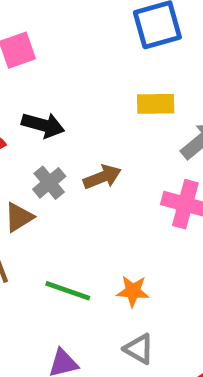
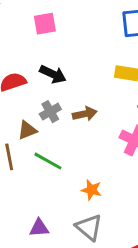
green line: (68, 291) -> (48, 161), moved
gray triangle: (139, 349) -> (89, 227), size x1.4

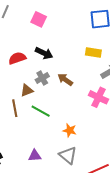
pink square: (45, 24) -> (39, 19), turned 35
brown arrow: (85, 114) -> (65, 80), turned -133

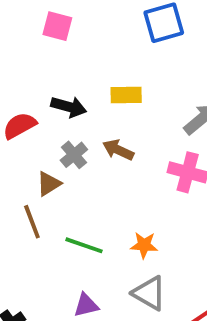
pink square: (39, 19) -> (57, 26), moved
yellow rectangle: (93, 52) -> (126, 95), moved
green line: (41, 111) -> (84, 245), moved

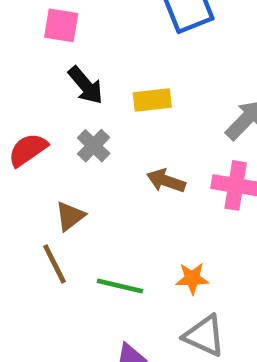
black arrow: (69, 107) -> (86, 85), moved, turned 40
brown arrow: (118, 150) -> (166, 181), moved
gray cross: (74, 155) -> (94, 146), moved

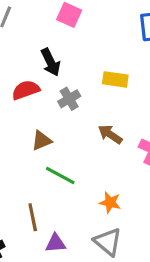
black arrow: (86, 85) -> (50, 62), moved
brown line: (54, 264) -> (33, 217), moved
green line: (120, 286) -> (60, 176), moved

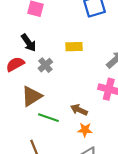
brown arrow: (110, 134) -> (79, 110), moved
brown triangle: (42, 141) -> (32, 96), size x1.5

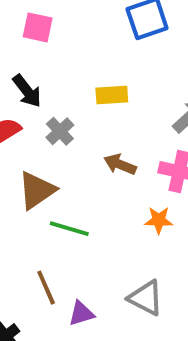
brown arrow: (79, 110) -> (120, 164), moved
orange star: (85, 130) -> (159, 220), moved

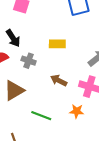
gray cross: (60, 131) -> (29, 61), turned -32
green line: (69, 229) -> (41, 116), moved

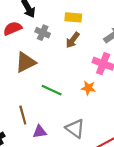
brown arrow: (59, 80) -> (73, 40), moved, turned -84

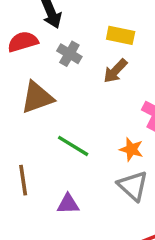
gray triangle: (75, 129) -> (133, 186), moved
purple triangle: (40, 132) -> (68, 204), moved

